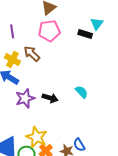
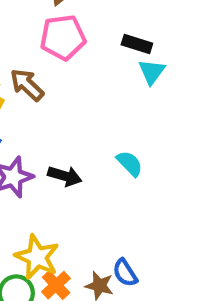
cyan triangle: (97, 24) -> (152, 72), moved

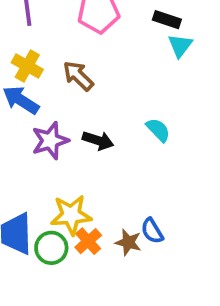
brown arrow: (27, 85) -> (78, 76), moved
yellow star: (37, 257) -> (71, 215), turned -30

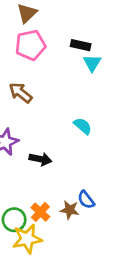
black arrow: (98, 141) -> (40, 159), moved
yellow star: (71, 215) -> (27, 239), moved

